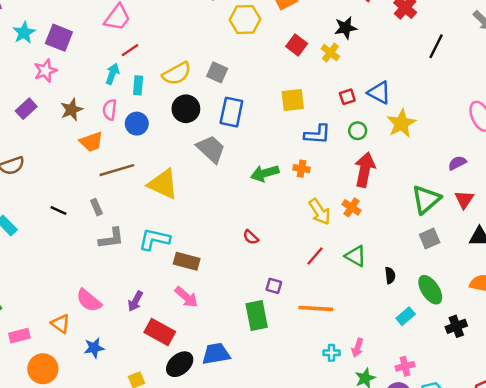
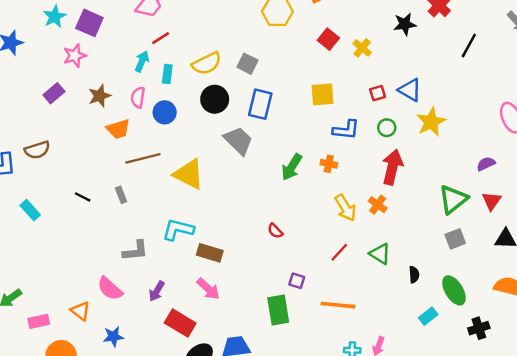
black star: (346, 28) -> (405, 24), moved
green arrow: (265, 173) -> (292, 167), turned -44
gray L-shape: (111, 238) -> (135, 251), moved

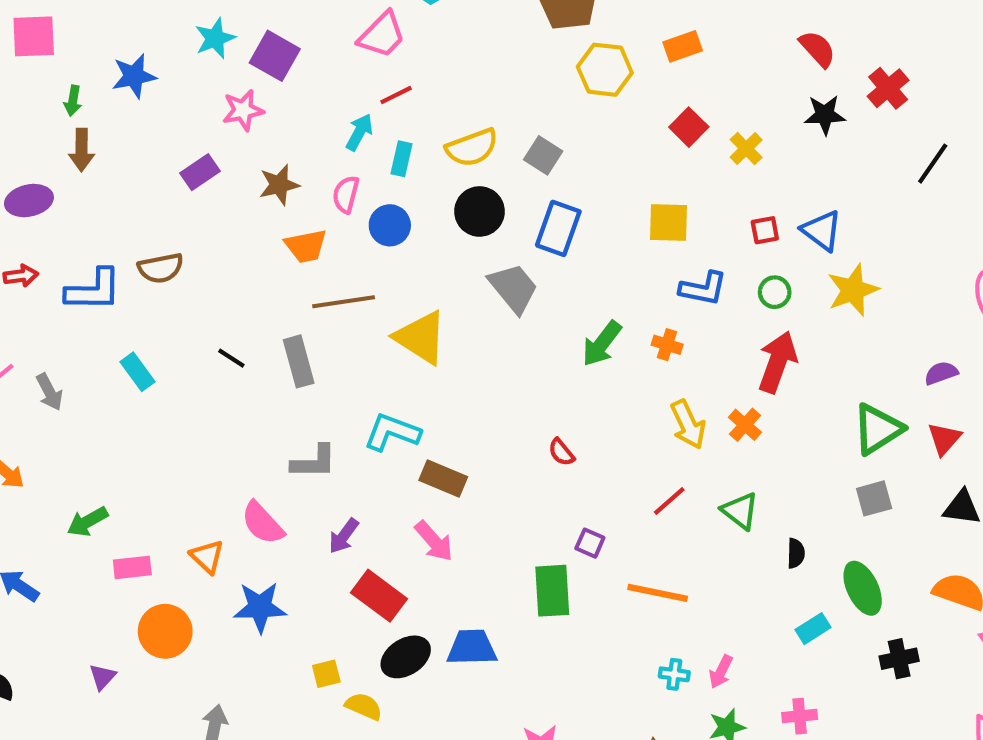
gray rectangle: (121, 195) -> (299, 361), size x1.6
blue star: (113, 336) -> (260, 607), size x1.4

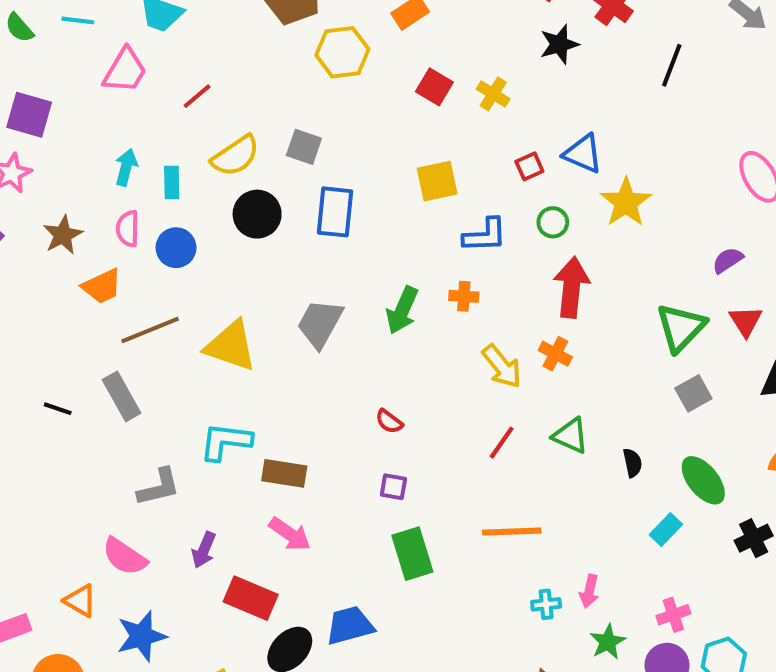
red line: (396, 95) -> (197, 96), moved
gray trapezoid: (513, 288) -> (320, 323), moved, turned -98
purple square: (590, 543) -> (393, 487), moved

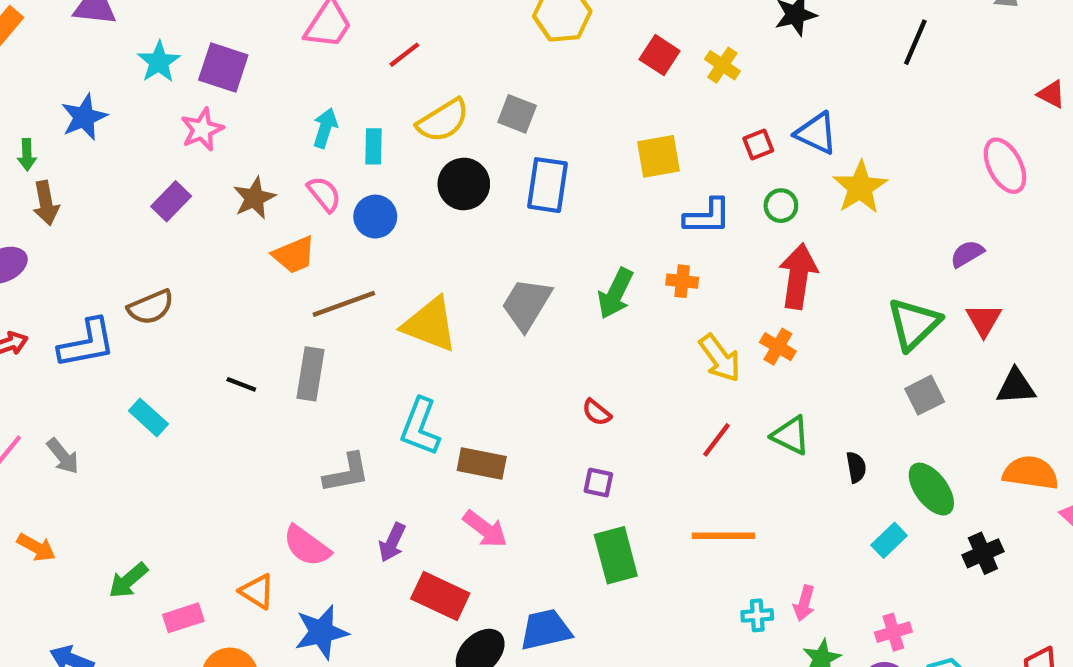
pink semicircle: (128, 229) -> (324, 194), turned 138
gray rectangle: (122, 396) -> (310, 374), turned 36
cyan L-shape: (226, 442) -> (420, 427), turned -78

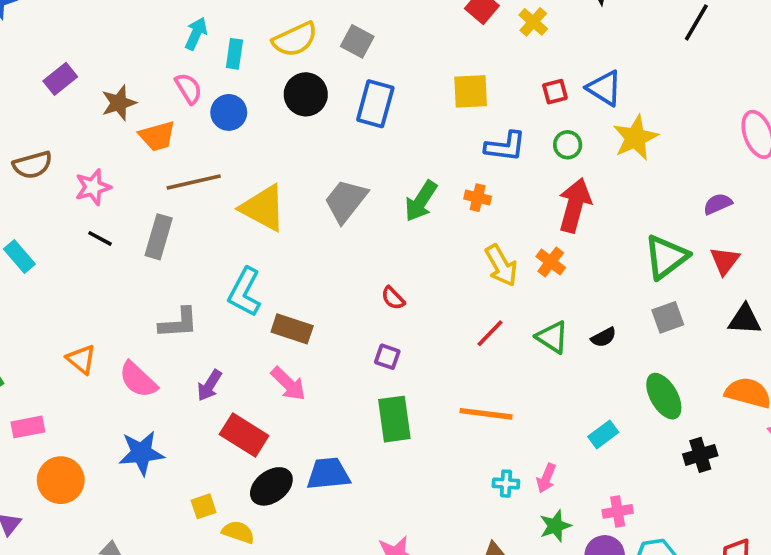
pink star: (202, 129) -> (93, 187), moved
brown star: (254, 198) -> (119, 103), moved
black semicircle: (856, 467) -> (604, 337), moved, turned 65
cyan rectangle: (889, 540) -> (603, 434), moved
orange triangle: (257, 591) -> (81, 359), moved

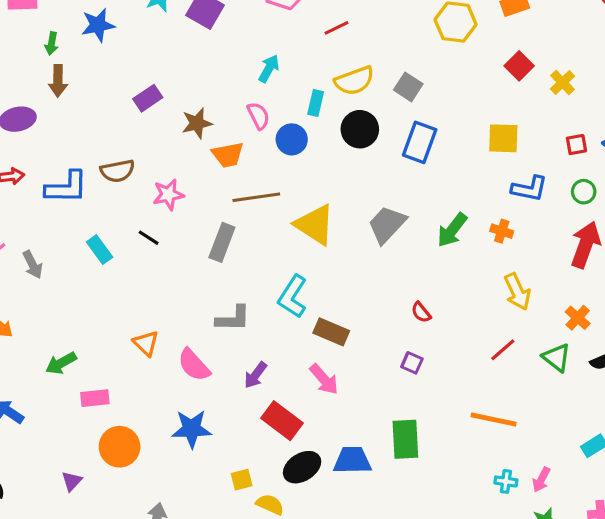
cyan rectangle: (234, 54) -> (316, 103), moved
black line: (100, 238) -> (149, 238), moved
orange cross: (551, 262) -> (578, 318), moved
green rectangle: (394, 419) -> (405, 439), moved

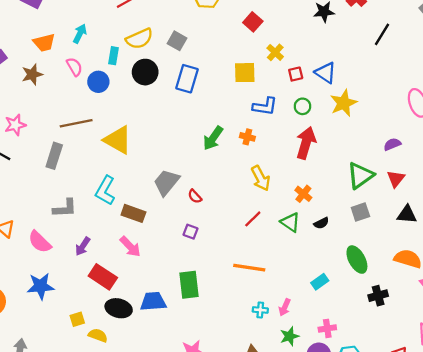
yellow cross: (563, 82) -> (275, 52), moved
orange trapezoid: (228, 155) -> (44, 43), moved
gray trapezoid: (387, 224) -> (166, 182), moved
black ellipse: (302, 467) -> (119, 308), turned 50

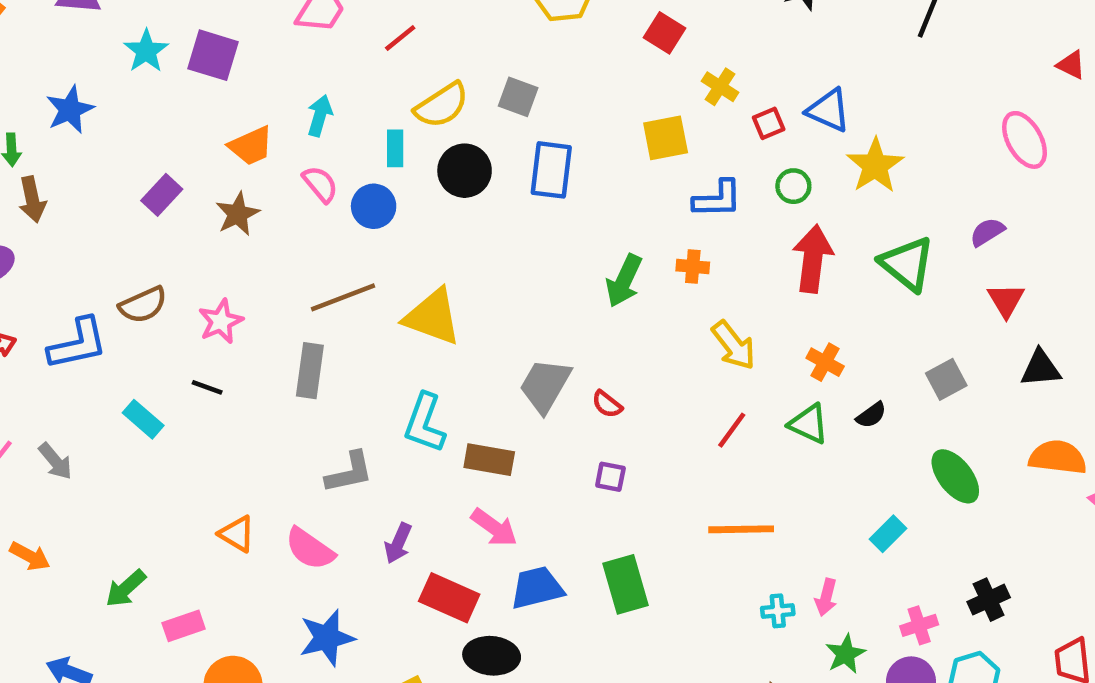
green triangle: (360, 175) -> (907, 264), moved, turned -36
black cross: (378, 296) -> (989, 600), moved
blue trapezoid: (153, 301) -> (537, 588), moved

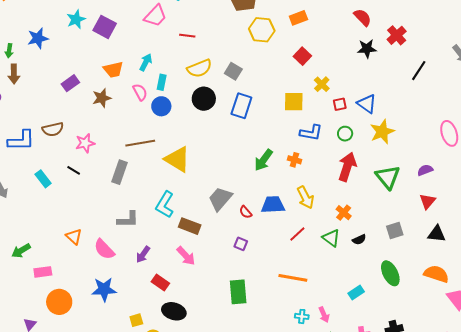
red line: (400, 38) -> (187, 36), turned 35
cyan rectangle: (395, 148) -> (162, 82), moved
blue trapezoid: (537, 588) -> (273, 205), moved
pink arrow: (826, 597) -> (324, 315), turned -49
red rectangle: (449, 598) -> (160, 283), size x0.7

